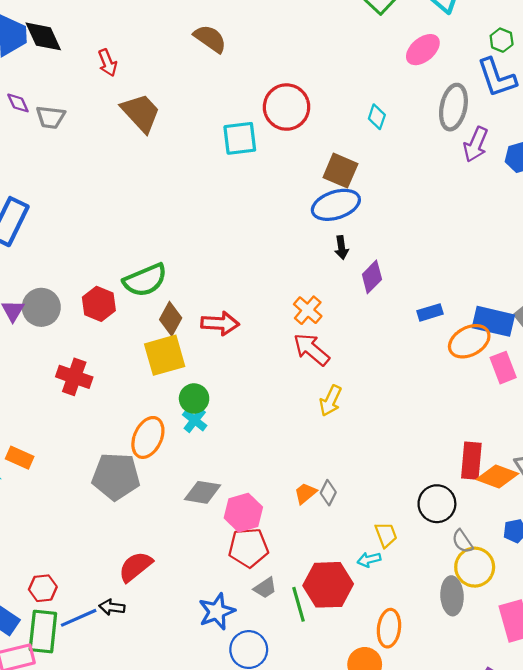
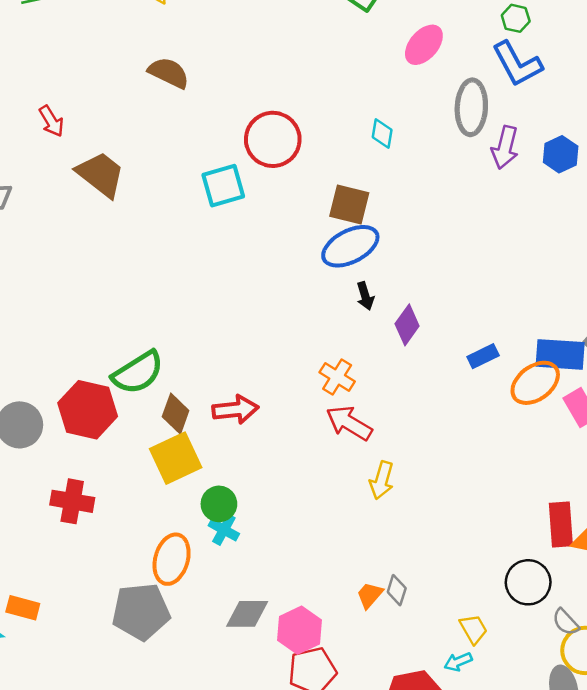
red hexagon: (99, 304) -> (88, 410), size x1.4

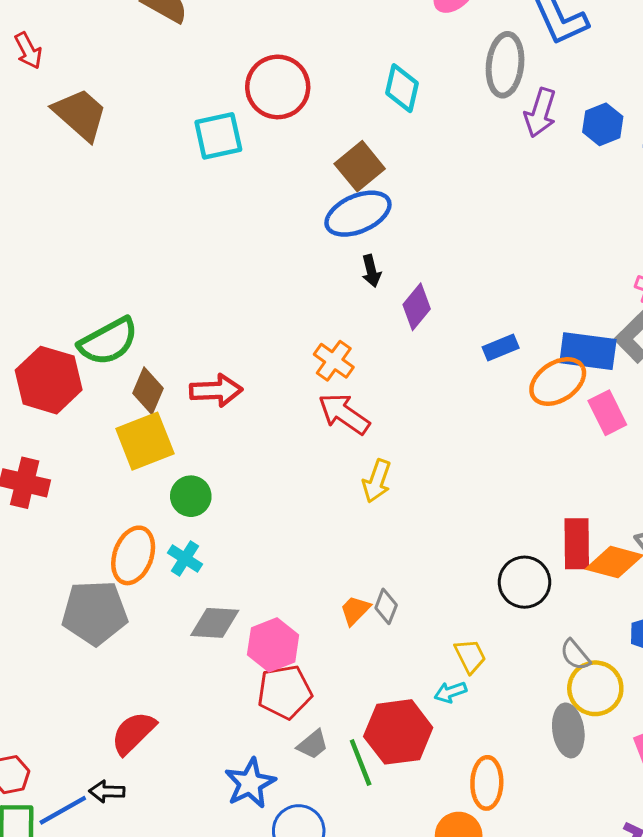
cyan diamond: (382, 134) -> (402, 88), size x1.4
brown square: (349, 205) -> (360, 166), turned 33
cyan cross: (224, 530) -> (185, 558), moved
black circle: (528, 582) -> (524, 582), moved

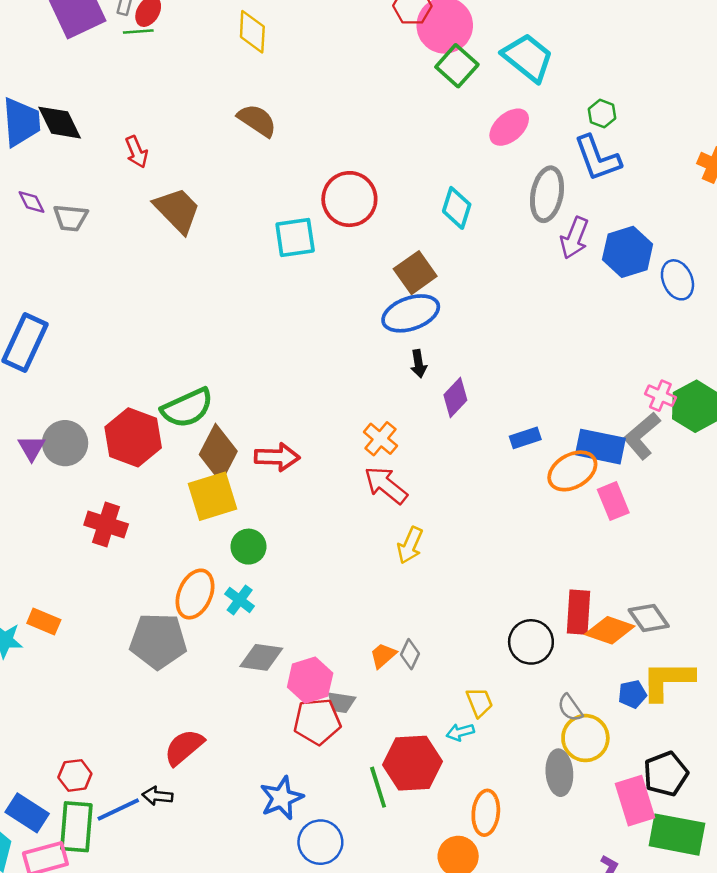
blue hexagon: (603, 124) -> (628, 252), size x1.4
brown diamond: (148, 391) -> (218, 453), size x1.4
gray trapezoid: (313, 745) -> (341, 702), moved, turned 44

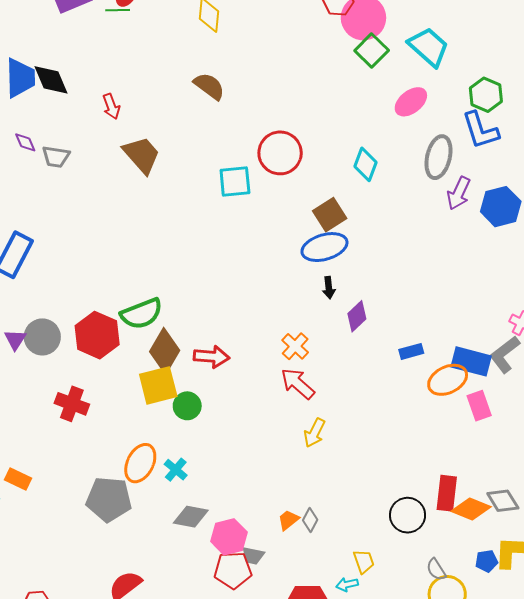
green hexagon: (602, 114) -> (486, 95), size x1.5
green circle: (248, 547) -> (187, 406), moved

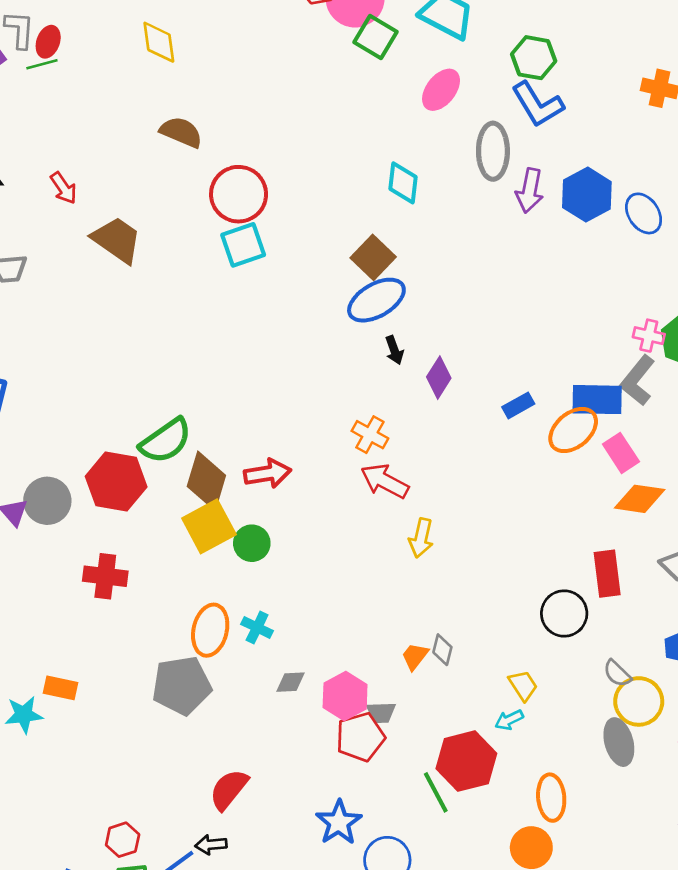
red circle: (280, 153) -> (239, 194), moved
orange diamond: (471, 509) -> (640, 499), moved
gray diamond: (191, 517) -> (290, 682), size x0.7

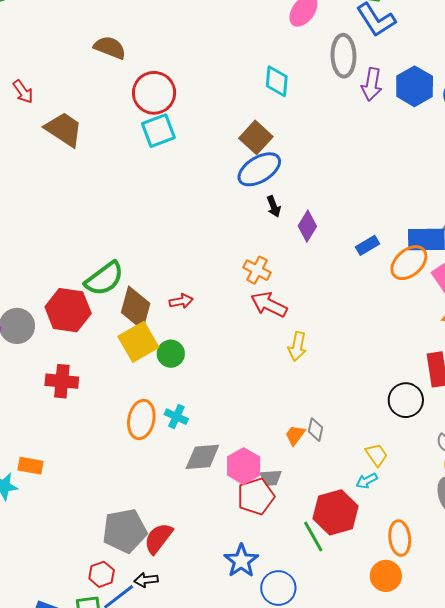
red arrow: (268, 473) -> (181, 301), size x0.7
gray diamond: (290, 682) -> (202, 457), size x1.6
gray pentagon: (182, 685) -> (125, 531), moved
red hexagon: (123, 840) -> (102, 574), moved

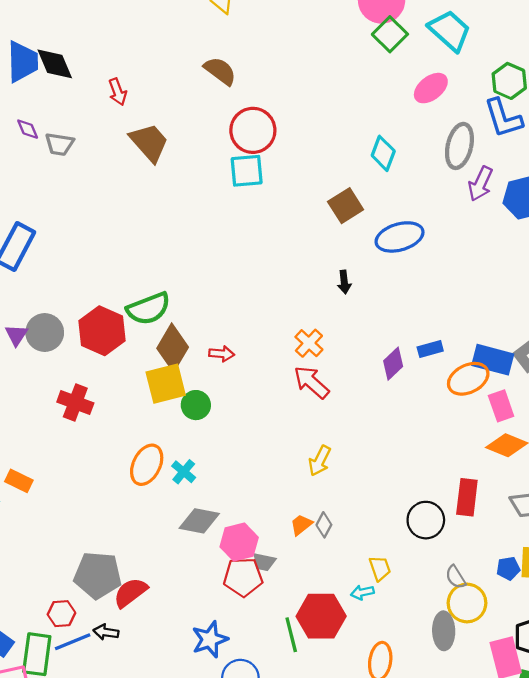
blue ellipse: (259, 169) -> (400, 237), moved
purple diamond: (307, 226) -> (393, 364), moved
yellow arrow: (297, 346) -> (320, 461), moved

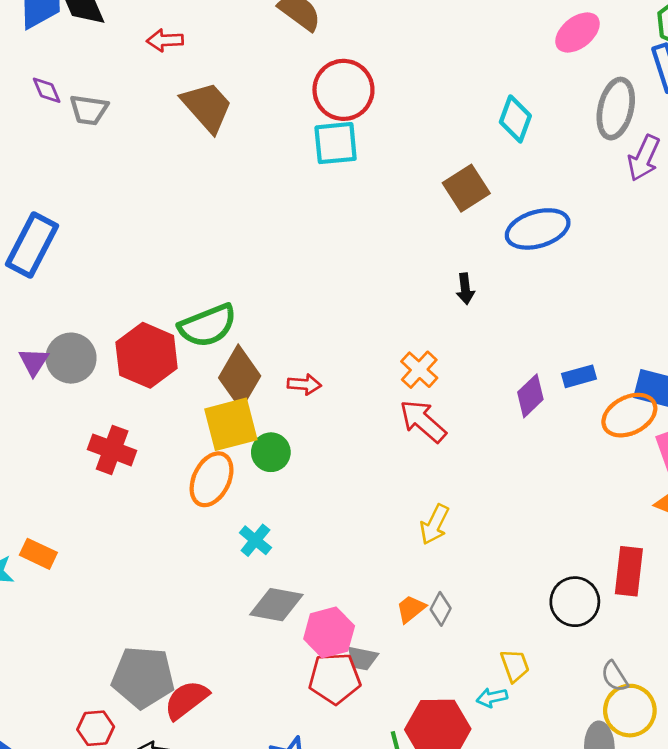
red arrow: (118, 92) -> (165, 40), turned 108
orange ellipse: (147, 465) -> (212, 479), moved

